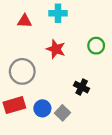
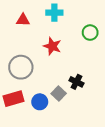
green circle: (96, 46) -> (90, 33), moved
gray square: (63, 113) -> (59, 93), moved

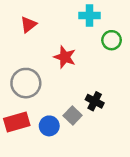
cyan cross: (54, 13) -> (89, 16), moved
red triangle: (23, 20) -> (28, 25), turned -40

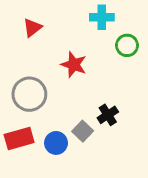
black cross: (95, 101) -> (108, 115), turned 30

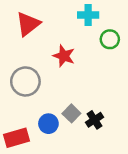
red triangle: (32, 28) -> (28, 24), size x1.5
black cross: (108, 115) -> (94, 120), moved
red rectangle: (19, 139) -> (16, 138), moved

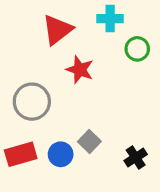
red triangle: (28, 24) -> (57, 30), moved
black cross: (94, 120) -> (136, 157), moved
red rectangle: (16, 138) -> (21, 154), moved

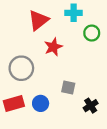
red star: (80, 70) -> (53, 47), turned 30
gray square: (89, 142) -> (68, 87), moved, turned -32

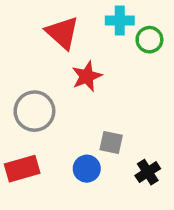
red triangle: (38, 20) -> (62, 33), turned -40
green circle: (92, 33) -> (149, 40), moved
blue circle: (41, 103) -> (87, 169), moved

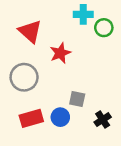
red triangle: (62, 33) -> (30, 31), moved
red rectangle: (22, 169) -> (31, 118), moved

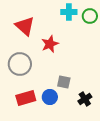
green circle: (104, 28) -> (90, 16), moved

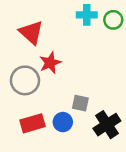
red star: (50, 44) -> (50, 63), moved
black cross: (85, 99) -> (107, 125), size x1.5

